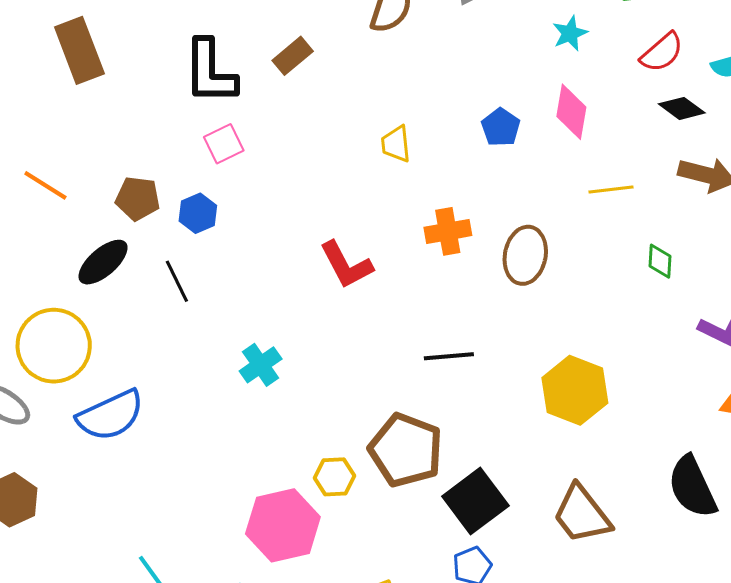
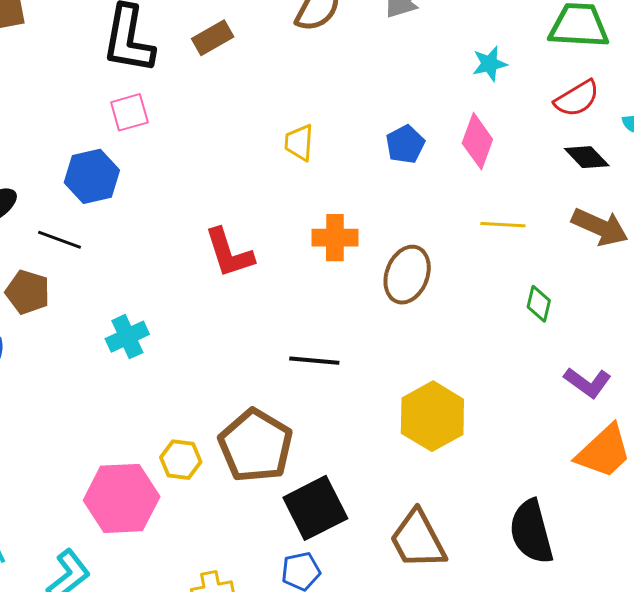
brown pentagon: (138, 198) -> (28, 292), moved
blue hexagon: (198, 213) -> (92, 176), size x1.4
black line: (177, 281) -> (59, 240), turned -54

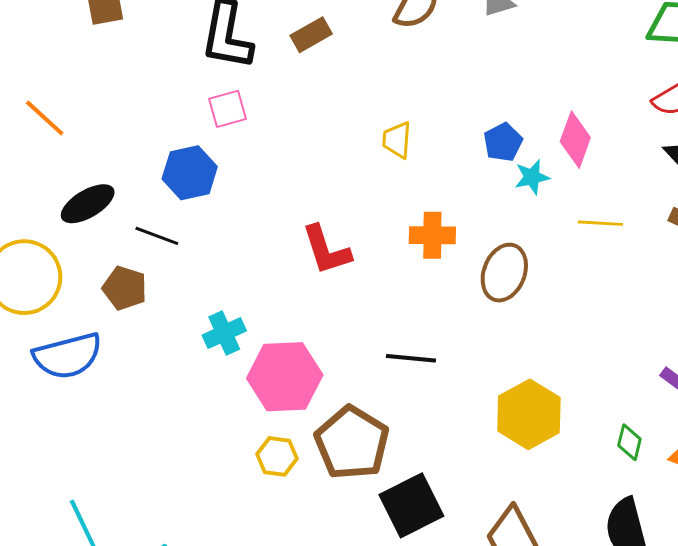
cyan star: (490, 64) -> (532, 177), moved
green diamond: (539, 304) -> (629, 442), moved
pink hexagon: (122, 498) -> (285, 377), moved

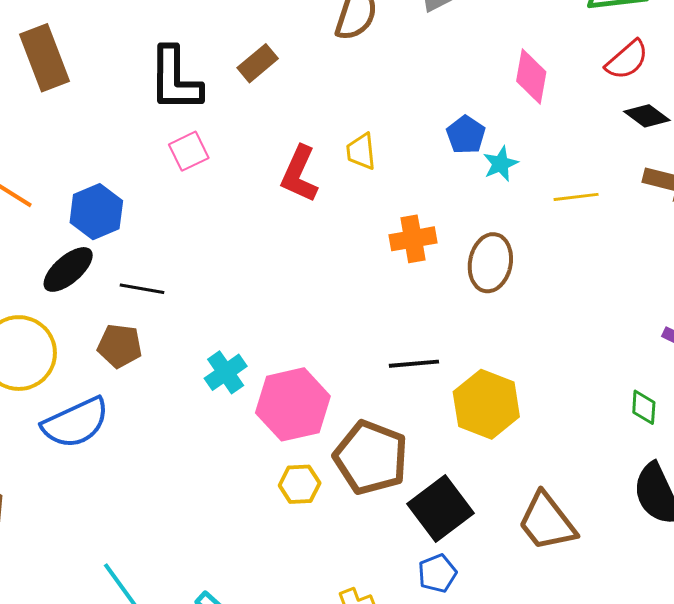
pink diamond: (575, 140) -> (531, 76), moved
blue hexagon: (190, 173) -> (96, 212), moved
red L-shape: (326, 250) -> (299, 174), moved, turned 52
yellow hexagon: (529, 414) -> (486, 404), moved

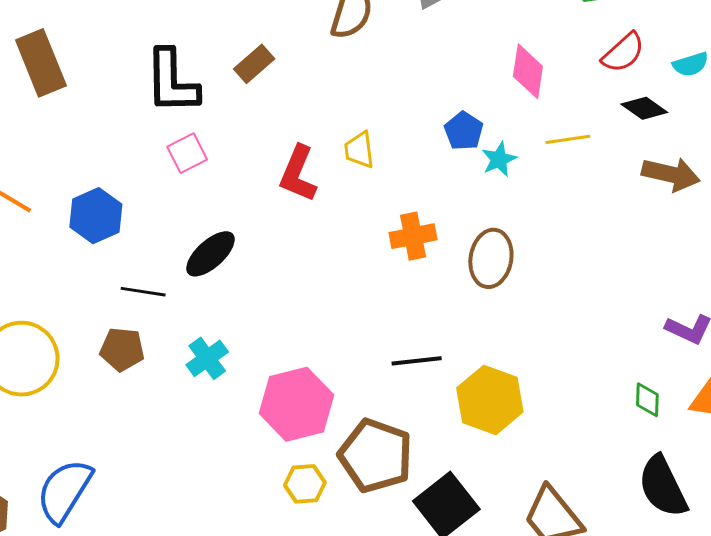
yellow line: (576, 197) -> (568, 139), moved
black ellipse: (68, 269) -> (211, 254), moved
cyan cross: (226, 372) -> (207, 358), moved
blue semicircle: (76, 423) -> (64, 491), moved, turned 148

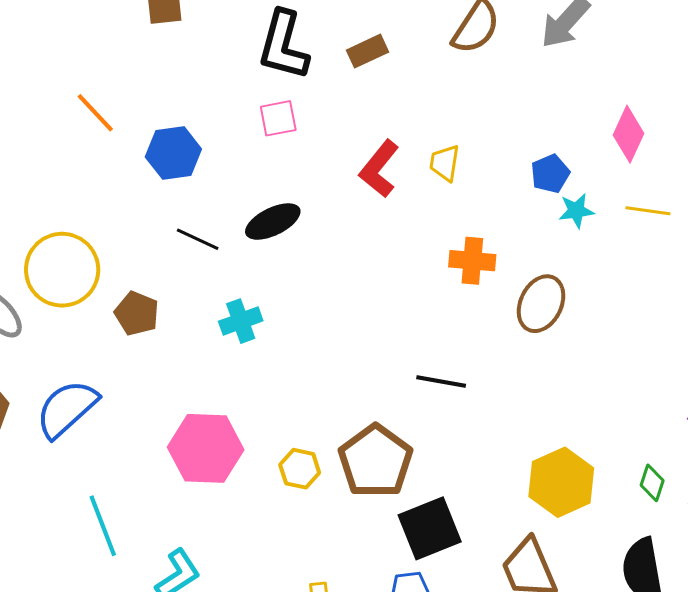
brown pentagon: (122, 349) -> (137, 313), moved
yellow hexagon: (490, 400) -> (561, 482), moved
pink hexagon: (297, 404) -> (206, 448), moved

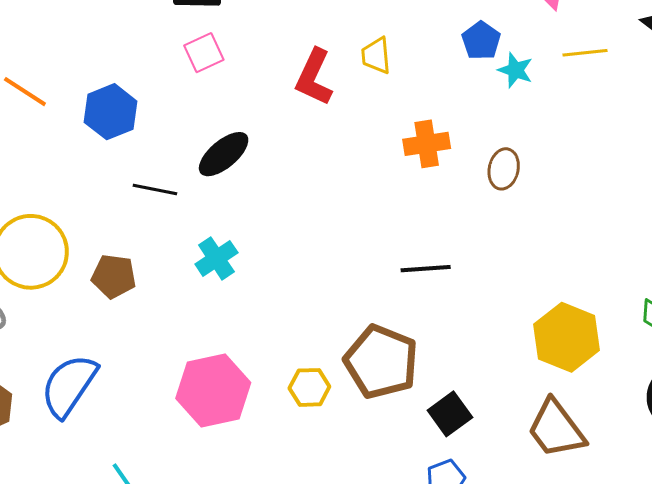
cyan star: (576, 211) -> (515, 70), turned -30
brown ellipse: (541, 304) -> (504, 169), size x0.7
black square: (430, 528) -> (450, 414), size x0.7

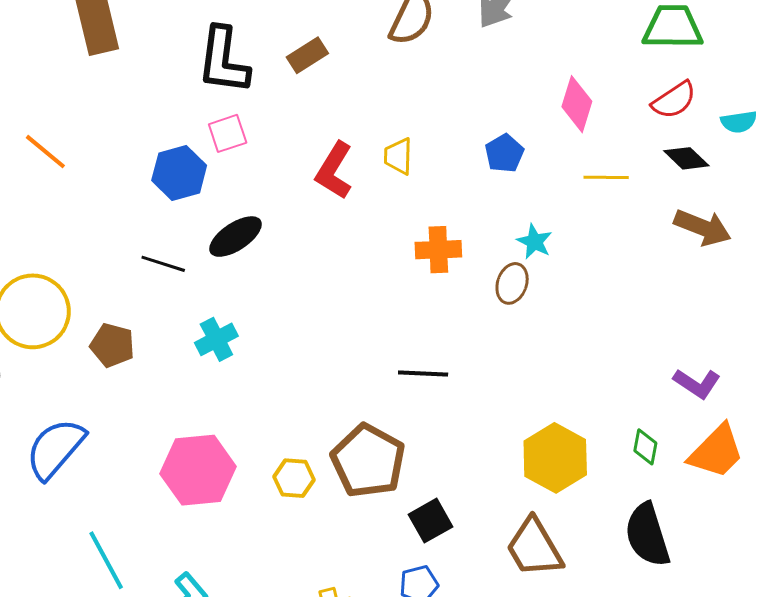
cyan star: (515, 70) -> (534, 242), moved
blue hexagon: (111, 112) -> (179, 173), moved

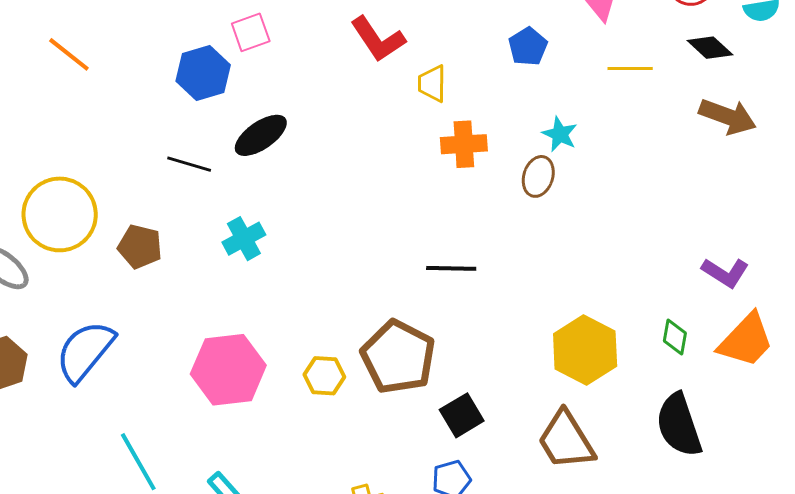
yellow trapezoid: (398, 156) -> (432, 84), moved
red L-shape: (334, 171) -> (378, 39), moved, turned -64

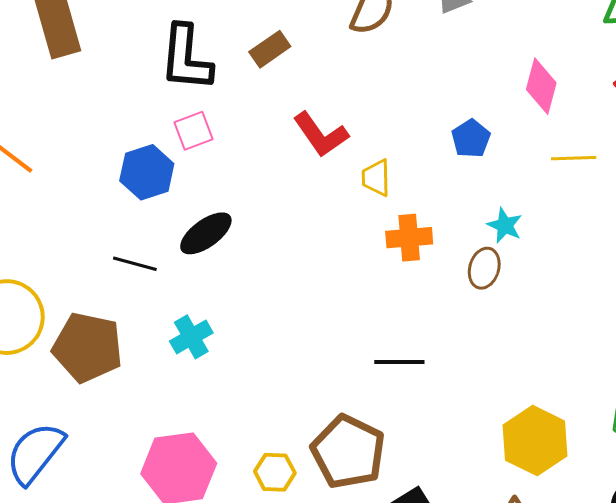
brown pentagon: (140, 247) -> (88, 347), size x1.6

